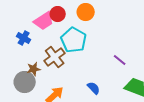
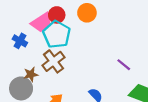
cyan pentagon: (74, 40) -> (57, 34), moved

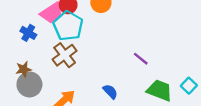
brown star: (31, 74) -> (24, 69), moved

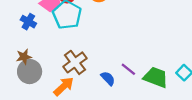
brown cross: (65, 55) -> (75, 62), moved
purple line: (141, 59) -> (128, 69), moved

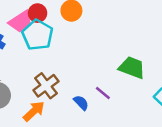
green trapezoid: (156, 77) -> (132, 68), moved

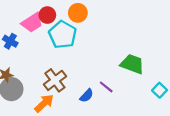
cyan pentagon: (37, 35) -> (63, 35), moved
blue semicircle: (81, 103) -> (87, 96), turned 88

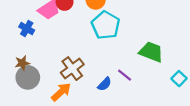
cyan pentagon: (63, 35) -> (106, 25), moved

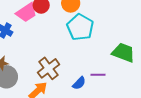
purple line: (125, 75) -> (98, 75), turned -40

